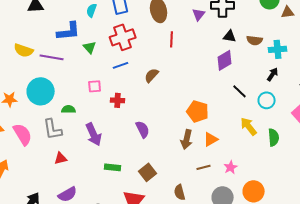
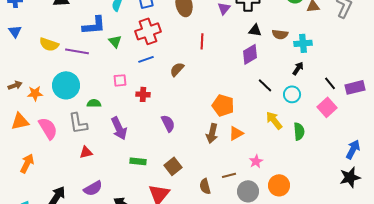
red line: (172, 39) -> (202, 41), moved
brown line: (204, 167) -> (229, 175), moved

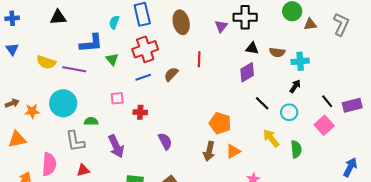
brown semicircle: (177, 69) -> (171, 74), moved
pink semicircle: (48, 128) -> (49, 164), moved, turned 35

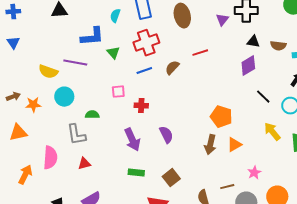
red line: (199, 59) -> (200, 53), turned 70
yellow semicircle: (46, 62) -> (48, 72), moved
cyan circle: (63, 103) -> (64, 97), size x0.7
purple arrow: (116, 146) -> (132, 140), moved

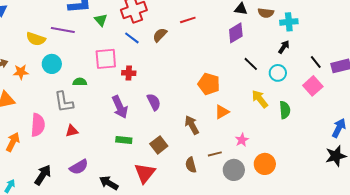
blue line: (144, 71) -> (132, 38), turned 56
pink square: (118, 92) -> (106, 59), size x1.6
brown arrow: (210, 145) -> (192, 125), moved, turned 138

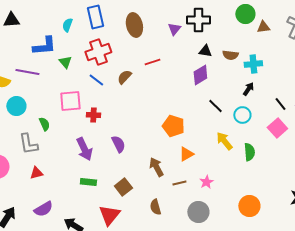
green semicircle: (80, 82) -> (44, 124), turned 64
brown line: (215, 154) -> (179, 183), moved
orange circle: (265, 164) -> (249, 206), moved

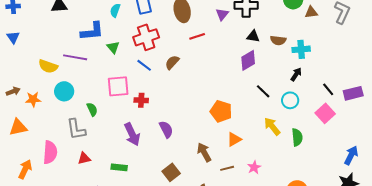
red line: (152, 62) -> (197, 36), moved
green rectangle: (88, 182) -> (119, 167), moved

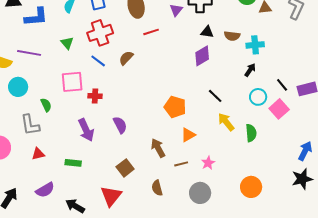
blue L-shape: (92, 31) -> (36, 17), moved
black line: (263, 91) -> (215, 96), moved
cyan circle: (290, 100) -> (258, 97), moved

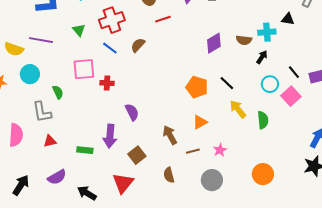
black triangle: (207, 32) -> (288, 19), moved
brown semicircle: (232, 36) -> (244, 40), moved
orange pentagon: (175, 107) -> (197, 87), moved
purple arrow: (86, 130) -> (110, 136), moved, turned 30

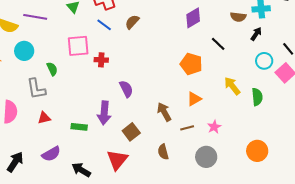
purple diamond: (214, 43) -> (193, 18), moved
black line: (227, 83) -> (218, 44), moved

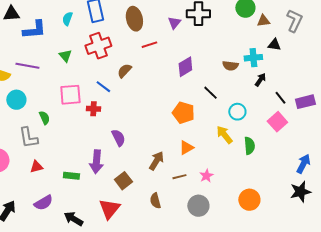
blue line: (104, 25) -> (103, 87), moved
black arrow: (256, 34) -> (260, 80), moved
cyan circle: (264, 61) -> (237, 112), moved
brown arrow: (164, 112) -> (156, 161), turned 60

